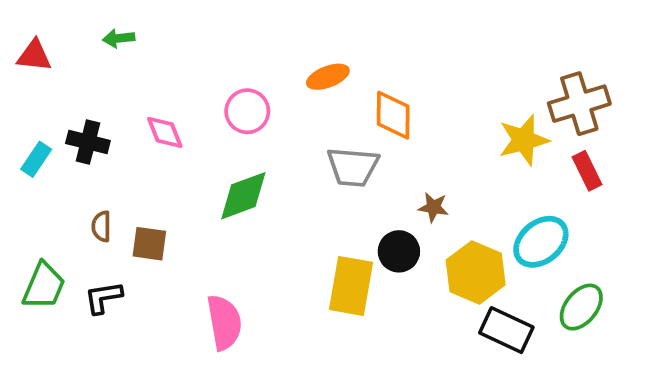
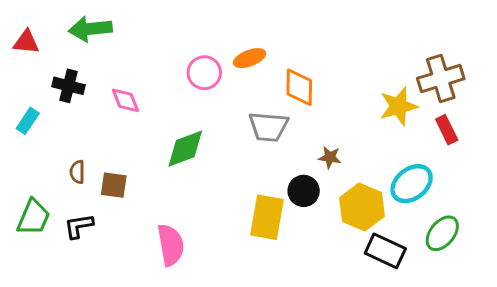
green arrow: (119, 38) -> (90, 29), size x1.8
pink circle: (247, 111) -> (204, 73), moved
black cross: (88, 142) -> (69, 86), moved

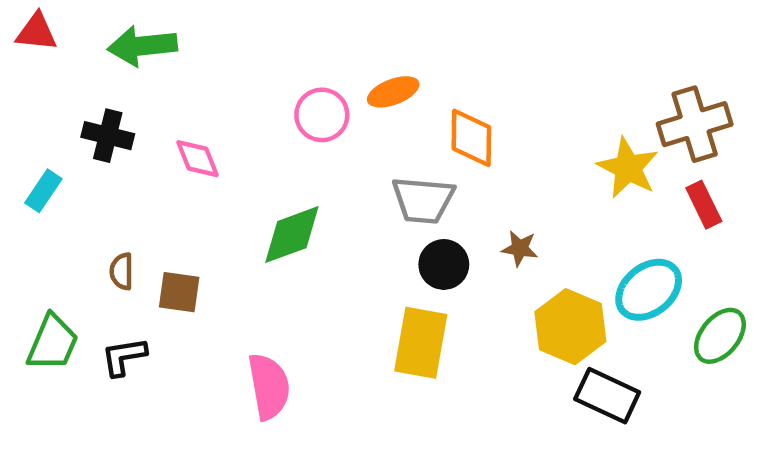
red triangle: (26, 42) -> (36, 32), moved
yellow star: (398, 106) -> (628, 168), turned -30
black circle: (304, 191) -> (444, 264), moved
green ellipse: (442, 233) -> (720, 336), moved

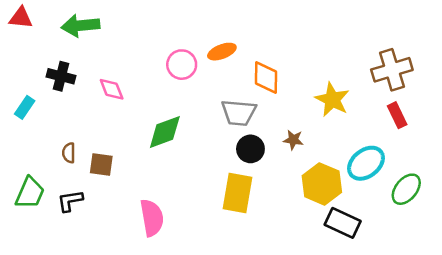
yellow star: (628, 168) -> (332, 100), moved

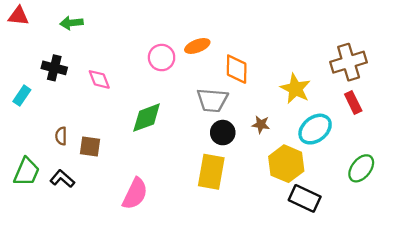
green arrow: (80, 26) -> (72, 23), size x0.7
cyan ellipse: (366, 163) -> (315, 129), moved
black L-shape: (70, 201) -> (62, 179), turned 50
pink semicircle: (152, 218) -> (135, 194), turned 36

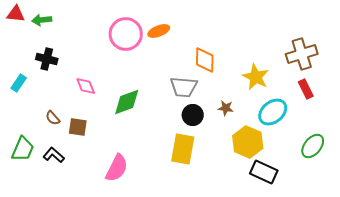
green arrow: (72, 23) -> (42, 20), moved
orange ellipse: (197, 46) -> (159, 31), moved
pink circle: (162, 58) -> (126, 34), moved, size x1.4
pink diamond: (99, 79) -> (86, 86), moved
brown semicircle: (61, 136) -> (53, 118), turned -42

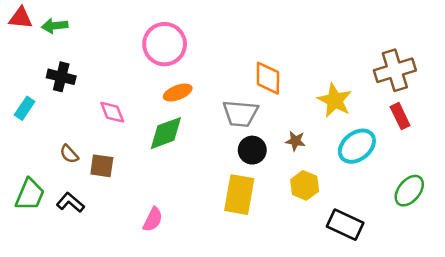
orange ellipse: (159, 31) -> (178, 93), moved
yellow hexagon: (248, 142) -> (305, 185), moved, size x0.7
pink semicircle: (117, 168) -> (153, 219), size x0.7

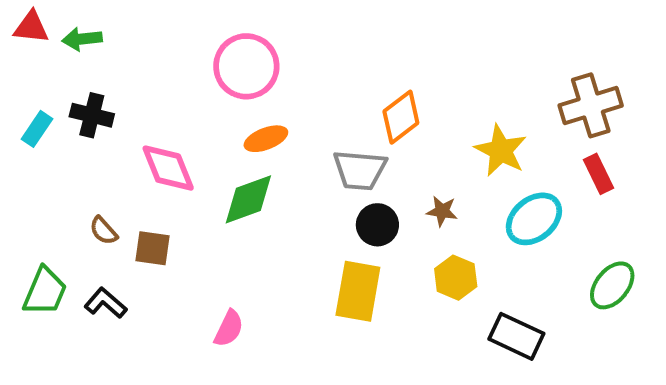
orange diamond: (268, 78) -> (401, 117), turned 52
cyan rectangle: (25, 108) -> (37, 129), moved
pink diamond: (112, 112) -> (168, 168), size x1.4

